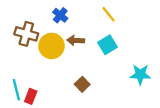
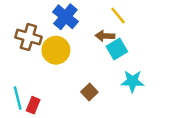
blue cross: (60, 15) -> (65, 17), size x1.5
brown arrow: (76, 40) -> (105, 36), moved
cyan star: (140, 74) -> (132, 81), moved

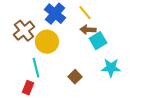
yellow line: (118, 16) -> (85, 13), moved
brown cross: (28, 37) -> (24, 31), turned 35
cyan line: (18, 98) -> (36, 68), moved

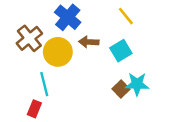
yellow line: (85, 13) -> (126, 16), moved
brown arrow: (88, 30) -> (89, 42), moved
brown square: (75, 77) -> (121, 89), moved

